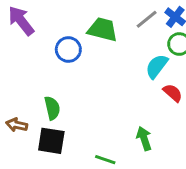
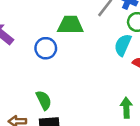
green arrow: (144, 139) -> (126, 108), turned 30

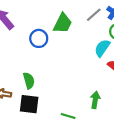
green trapezoid: (70, 25) -> (63, 23), turned 105

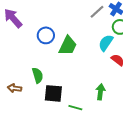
green trapezoid: (63, 23) -> (68, 46), moved
black square: (29, 104) -> (53, 93), moved

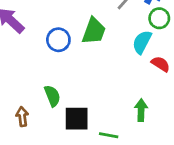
green trapezoid: (68, 46) -> (94, 31), moved
brown arrow: (14, 88) -> (22, 117), turned 80

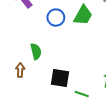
green semicircle: (52, 96) -> (36, 51), moved

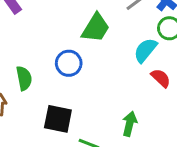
blue circle: (56, 18) -> (69, 63), moved

